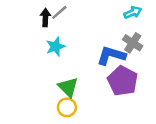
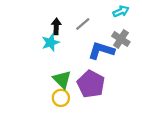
gray line: (59, 12) -> (83, 24), moved
black arrow: (45, 18) -> (56, 26), moved
purple pentagon: (123, 81) -> (91, 84), moved

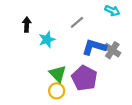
cyan arrow: (121, 11) -> (112, 11), turned 48
black arrow: (56, 26) -> (27, 25), moved
gray cross: (121, 39) -> (112, 50), moved

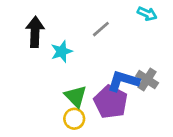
black arrow: (27, 25) -> (35, 32), size x1.5
blue L-shape: (94, 47) -> (123, 81), moved
gray cross: (112, 50) -> (147, 79), moved

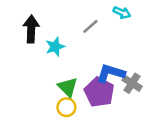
cyan arrow: (147, 14) -> (122, 13), moved
gray cross: (147, 79) -> (132, 83), moved

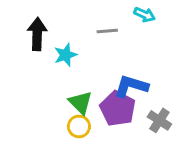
gray line: (90, 26) -> (107, 31), turned 36
gray cross: (132, 83) -> (159, 120), moved

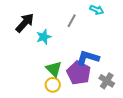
gray line: (107, 31) -> (72, 21), turned -56
black arrow: (37, 34) -> (25, 23), turned 40

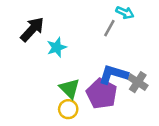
gray line: (72, 21) -> (109, 28), moved
gray cross: (107, 81) -> (138, 82), moved

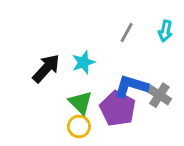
cyan arrow: (125, 13) -> (165, 31), moved, turned 78
black arrow: (32, 29) -> (46, 68), moved
cyan star: (57, 47) -> (83, 62), moved

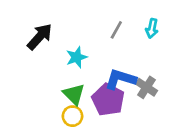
black arrow: (46, 68) -> (40, 37), moved

